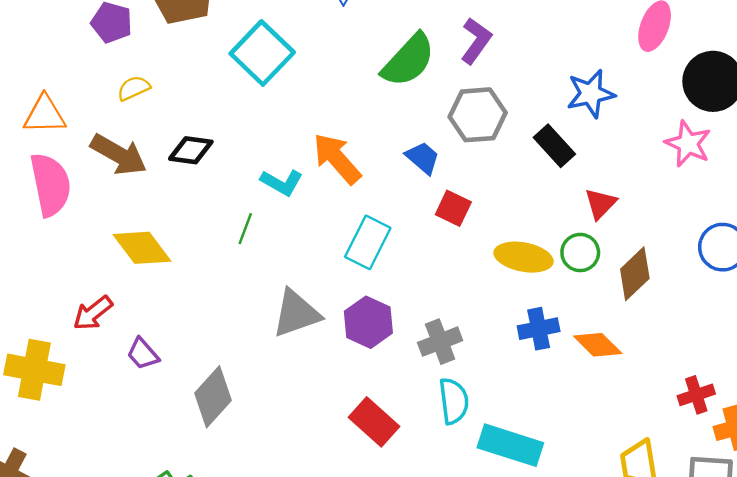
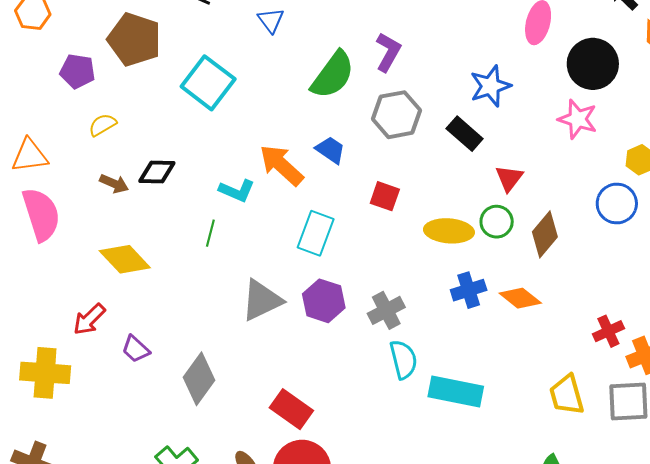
brown arrow: (119, 155) -> (114, 184), moved, size x0.6
blue trapezoid: (423, 158) -> (330, 150), moved
red rectangle: (374, 422) -> (291, 409), moved

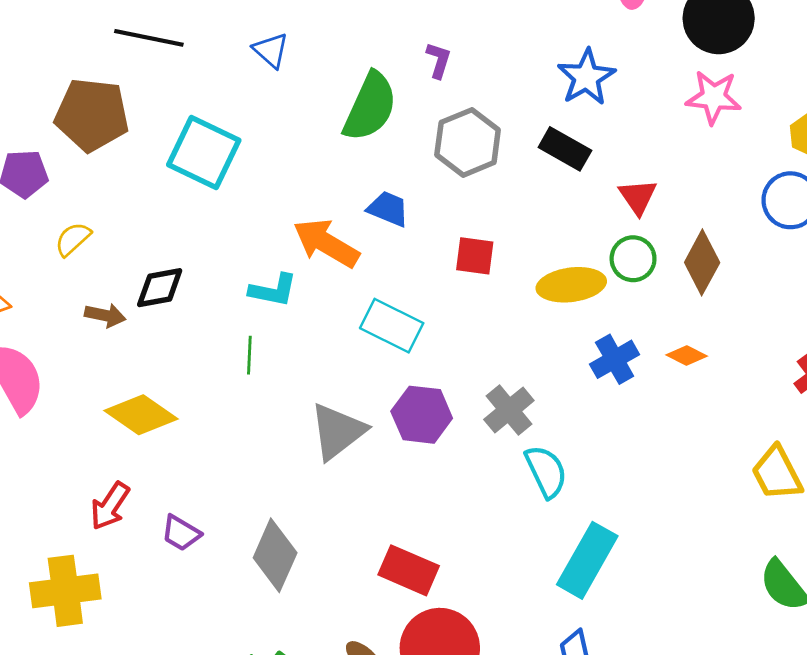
purple L-shape: (388, 52) -> (439, 60), size x0.7
cyan rectangle: (316, 233) -> (392, 326), turned -72
orange diamond: (520, 298) -> (687, 356), size x0.7
cyan rectangle: (456, 392) -> (587, 560), moved, turned -60

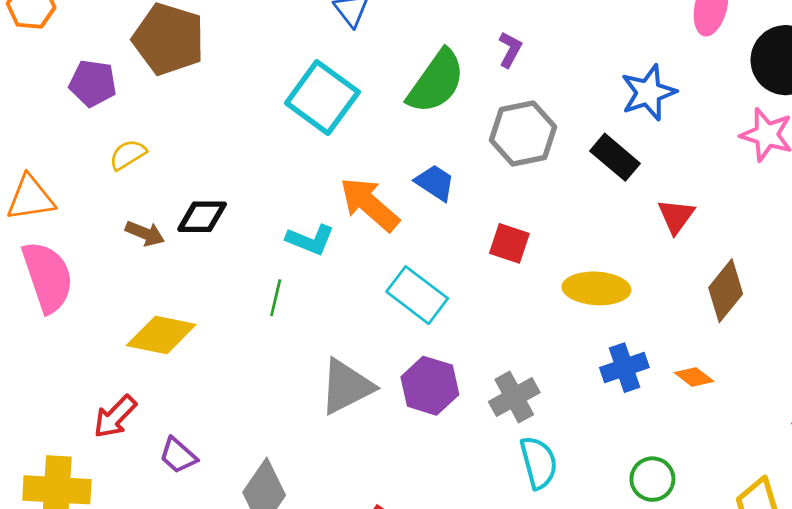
cyan square: (204, 153) -> (322, 98), moved
green circle: (633, 259) -> (652, 479), moved
yellow diamond: (141, 415) -> (161, 335), turned -34

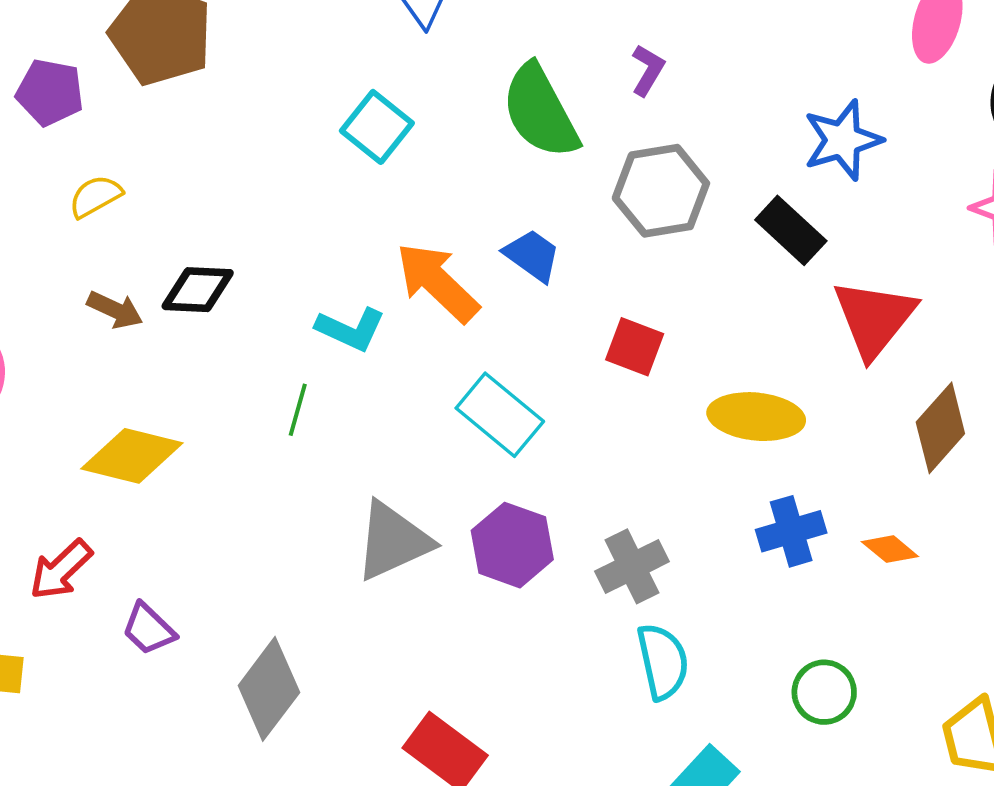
green semicircle: (436, 82) -> (540, 111), turned 114
cyan square: (322, 98) -> (377, 127), size x0.7
red triangle: (676, 216) -> (874, 318), size x1.6

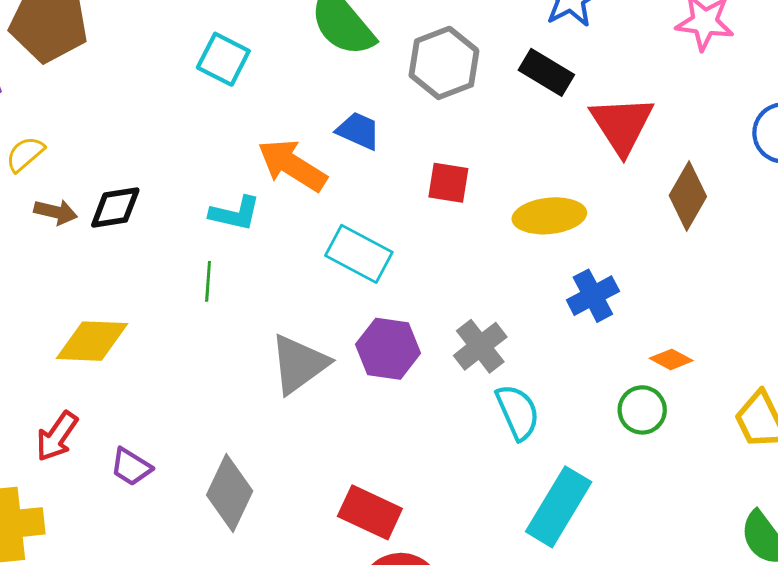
brown arrow: (115, 310) -> (56, 212), moved
orange diamond: (890, 549) -> (671, 359), moved

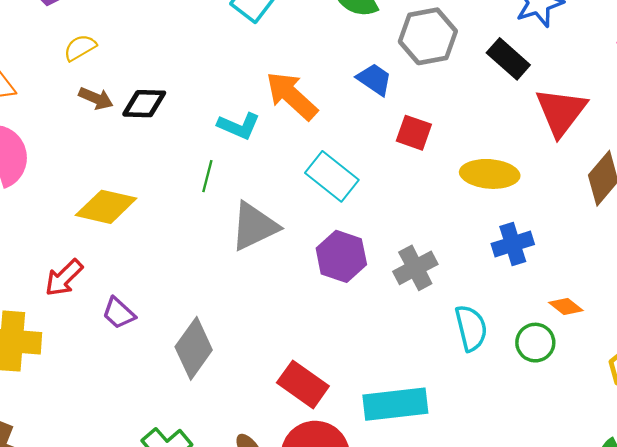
blue trapezoid: (358, 131) -> (374, 79), moved
gray triangle: (299, 364) -> (254, 226), moved
cyan semicircle: (518, 412) -> (471, 328), moved
cyan rectangle: (559, 507) -> (395, 404), moved, turned 42

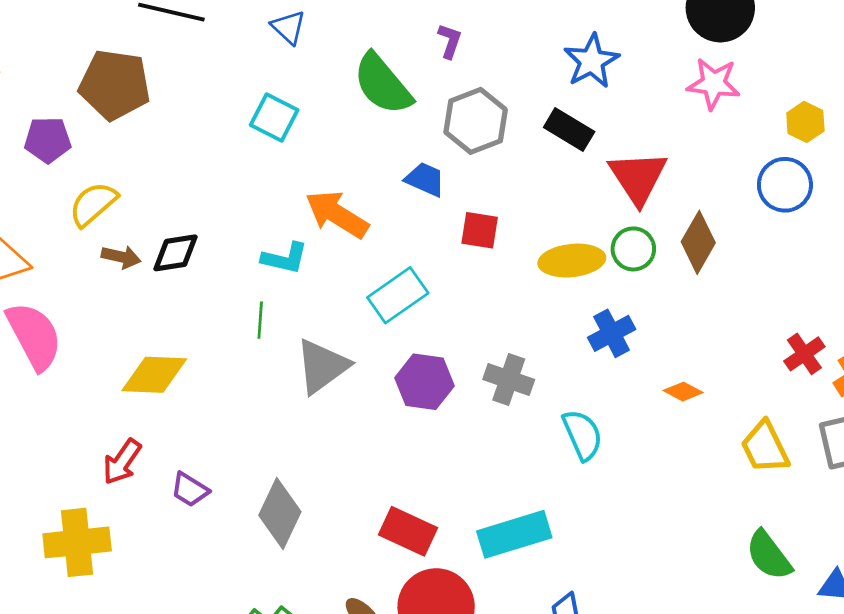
yellow semicircle: (80, 48) -> (93, 204), size x1.4
cyan rectangle: (332, 176) -> (398, 295), turned -63
gray cross: (415, 268) -> (509, 380), turned -33
green circle: (535, 343) -> (633, 249), moved

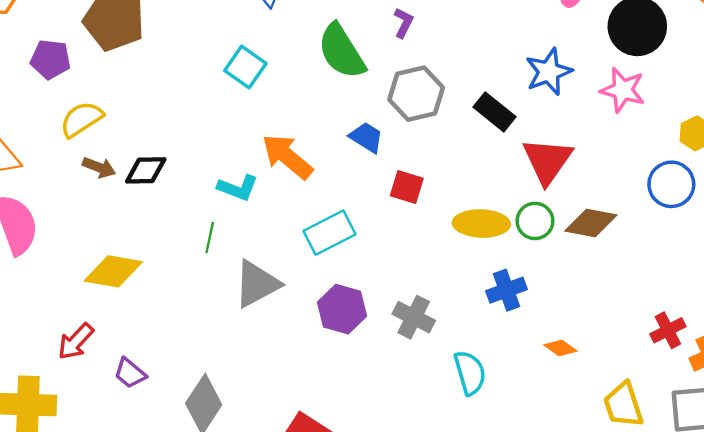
blue star: (592, 61) -> (549, 72), moved
brown diamond: (698, 242) -> (591, 223), turned 63

